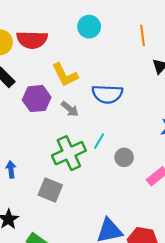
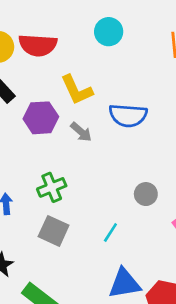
cyan line: (99, 141) -> (110, 233), moved
green cross: (69, 153) -> (52, 187), moved, size x0.7

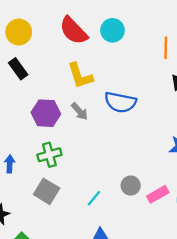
red semicircle: (38, 45) -> (73, 31), moved, turned 36
purple hexagon: (41, 118) -> (46, 113), moved
gray circle: (146, 194) -> (131, 186), moved

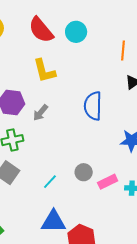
blue semicircle: (120, 102) -> (93, 106), moved, turned 76
gray arrow: (79, 111) -> (40, 113), moved, turned 78

